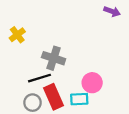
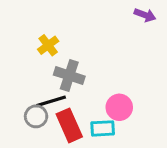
yellow cross: (17, 35) -> (48, 45), moved
gray circle: (32, 103) -> (36, 116), moved

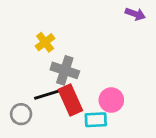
gray circle: (36, 116) -> (21, 114), moved
red rectangle: (69, 125) -> (70, 100), moved

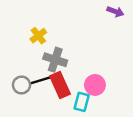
gray circle: (21, 114) -> (21, 85), moved
cyan rectangle: (96, 120) -> (82, 102), turned -72

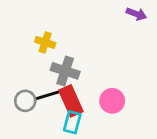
yellow cross: (38, 36) -> (45, 42), turned -35
cyan rectangle: (82, 102) -> (72, 122), moved

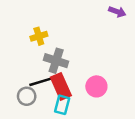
yellow cross: (45, 42) -> (39, 36), turned -35
gray circle: (25, 101) -> (27, 96), moved

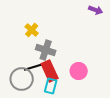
yellow cross: (39, 36) -> (32, 30), turned -32
gray circle: (27, 96) -> (22, 79), size x1.5

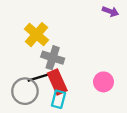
yellow cross: (32, 30) -> (36, 35), size x1.5
pink circle: (79, 71) -> (103, 82), moved

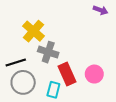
black line: (39, 77) -> (16, 63), moved
red rectangle: (57, 82) -> (67, 74), moved

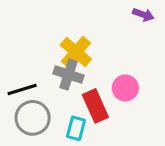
yellow cross: (34, 31) -> (76, 52), moved
pink circle: (94, 74) -> (125, 88), moved

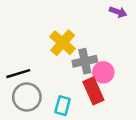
gray cross: (68, 74) -> (85, 61), moved, turned -30
red rectangle: (95, 106) -> (93, 91), moved

